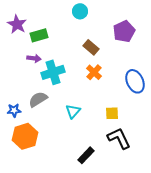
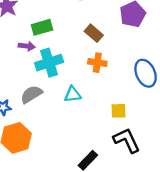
green rectangle: (39, 35) -> (42, 27), moved
orange cross: (94, 72) -> (97, 63), turned -35
cyan triangle: (73, 111) -> (73, 94), moved, turned 42

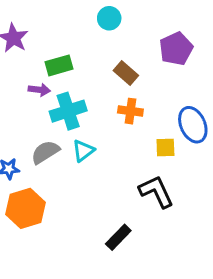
cyan triangle: (73, 94) -> (83, 151), moved, turned -30
yellow square: (118, 111) -> (165, 148), moved
black L-shape: (127, 140) -> (156, 192), moved

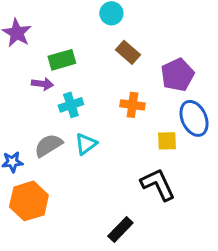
purple pentagon: (176, 49) -> (177, 75), moved
brown rectangle: (126, 73) -> (128, 52), moved
cyan cross: (68, 111) -> (71, 105), size x0.7

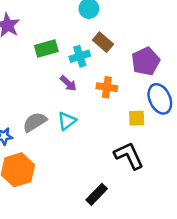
purple arrow: (42, 84) -> (68, 83), moved, turned 36
cyan cross: (71, 105) -> (80, 56), moved

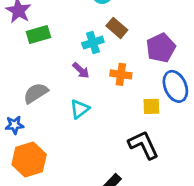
green rectangle: (46, 49) -> (38, 35), moved
gray semicircle: (35, 122) -> (36, 93), moved

